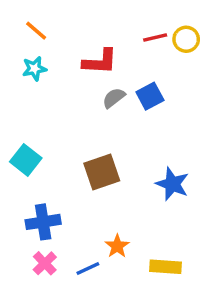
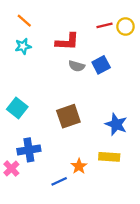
gray semicircle: (114, 98) -> (77, 66), turned -126
pink cross: (45, 263) -> (11, 169), moved
yellow rectangle: (165, 267) -> (109, 157), moved

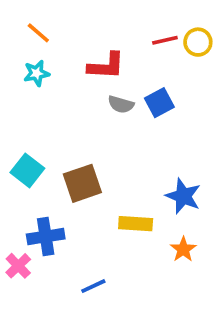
brown square: (68, 116) -> (82, 183), moved
yellow rectangle: (109, 157) -> (136, 224), moved
orange star: (79, 166) -> (183, 249), moved

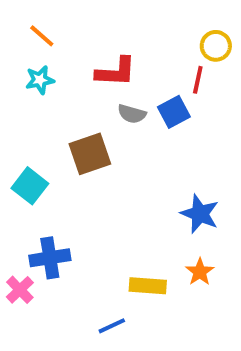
red line: (165, 40) -> (198, 80), moved, turned -65
brown square: (82, 183) -> (90, 154), moved
yellow rectangle: (136, 224) -> (148, 286), moved
blue line: (93, 286) -> (112, 326), moved

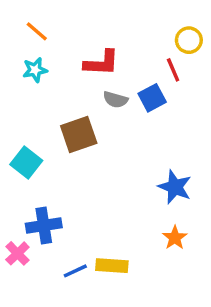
red line: (198, 80) -> (173, 70), turned -35
yellow rectangle: (148, 286) -> (112, 266), moved
blue line: (112, 326) -> (75, 271), moved

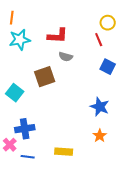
orange line: (37, 31) -> (12, 18), moved, turned 56
cyan star: (35, 70) -> (20, 40), size x1.5
blue square: (152, 98) -> (108, 67), moved, turned -35
blue line: (75, 271) -> (28, 157), moved, turned 32

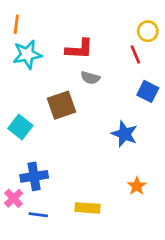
blue star: (100, 107) -> (125, 134), moved

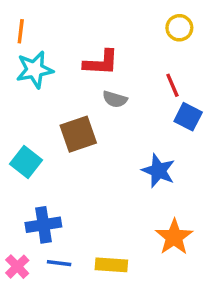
yellow circle: (148, 31) -> (179, 28), moved
red line: (135, 54) -> (172, 85), moved
orange star: (137, 186) -> (174, 237), size x1.5
pink cross: (14, 198) -> (17, 267), moved
blue line: (38, 215) -> (59, 263), moved

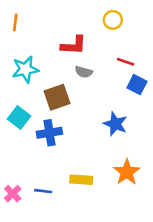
yellow circle: (179, 28) -> (113, 20), moved
cyan star: (35, 70) -> (25, 69), moved
red line: (172, 85) -> (126, 62), turned -48
blue cross: (43, 225) -> (49, 133), moved
yellow rectangle: (111, 265) -> (81, 180), moved

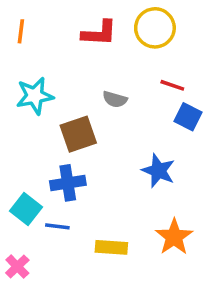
yellow circle: (113, 20) -> (155, 28), size x1.5
red L-shape: (74, 45) -> (99, 33), moved
cyan square: (19, 118) -> (26, 209), moved
blue line: (43, 191) -> (57, 226), moved

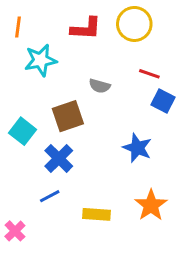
cyan star: (35, 96) -> (41, 60), moved
blue cross: (68, 183) -> (59, 158), turned -36
cyan square: (26, 209) -> (23, 131), moved
blue line: (57, 226) -> (50, 196), turned -35

